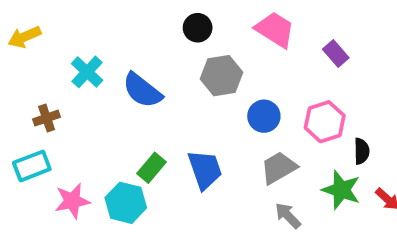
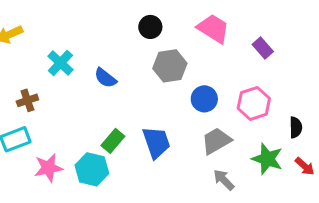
blue semicircle: (142, 90) -> (105, 78), size x0.7
black semicircle: (362, 151) -> (296, 127), moved

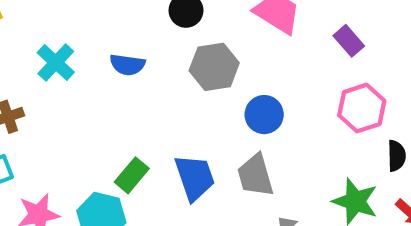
blue semicircle: (105, 78) -> (127, 65), moved, turned -30
pink hexagon: (254, 103) -> (362, 108), moved
gray trapezoid: (216, 141) -> (255, 175), moved, turned -76

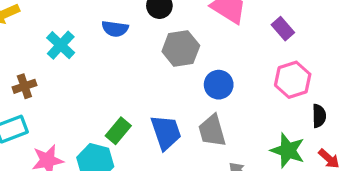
blue semicircle: (127, 65) -> (115, 29), moved

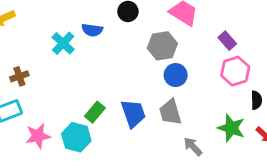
purple rectangle: (283, 29) -> (227, 41), moved
cyan cross: (61, 45) -> (63, 43), moved
gray hexagon: (181, 48) -> (162, 46), moved

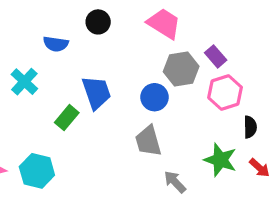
cyan cross: (63, 43) -> (24, 82), moved
gray hexagon: (162, 46) -> (181, 69), moved
green rectangle: (95, 112) -> (67, 118), moved
blue trapezoid: (133, 113) -> (97, 92), moved

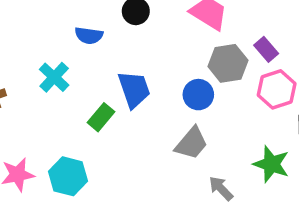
gray trapezoid: (148, 141) -> (191, 143), turned -124

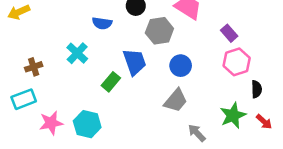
gray hexagon: (228, 63) -> (159, 31), moved
green star: (271, 164) -> (233, 115), turned 30

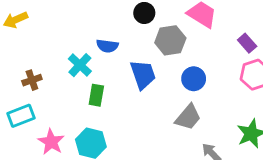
blue semicircle: (102, 23) -> (107, 46), moved
green rectangle: (111, 82) -> (96, 95), moved, turned -30
pink star: (51, 123) -> (51, 142), turned -30

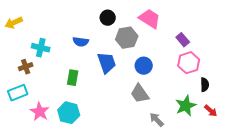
cyan cross: (80, 65) -> (41, 48), moved, turned -30
gray trapezoid: (188, 117) -> (140, 94), turned 105

